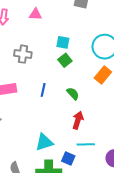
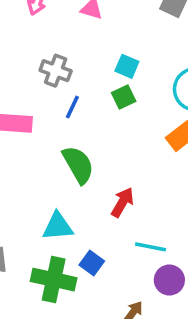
blue line: (43, 90) -> (72, 107), moved
green semicircle: (73, 94) -> (78, 165), moved, size x1.6
cyan line: (86, 144) -> (151, 247), moved

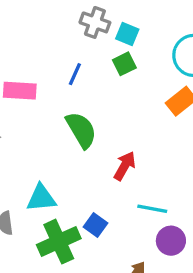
gray cross: (56, 71) -> (95, 22), moved
cyan triangle: (58, 226) -> (41, 198), moved
green cross: (54, 280) -> (59, 242), turned -36

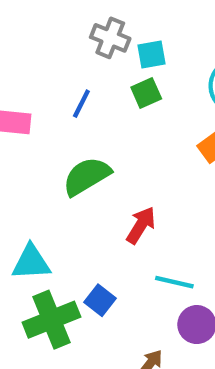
cyan square: (127, 34) -> (151, 54), turned -35
green semicircle: (81, 130) -> (87, 176), turned -93

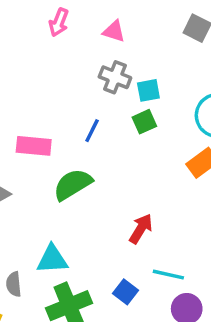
green semicircle: (87, 176) -> (73, 184), moved
blue square: (100, 300) -> (125, 292), moved

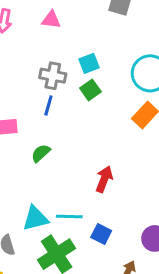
gray cross: (115, 77) -> (53, 76), moved
green semicircle: (73, 184) -> (41, 153), size x0.6
cyan line: (168, 275) -> (69, 217), moved

